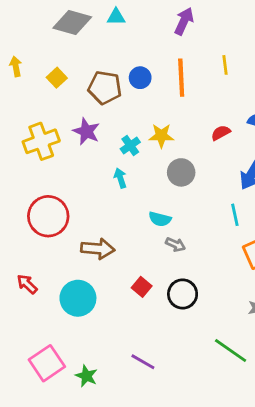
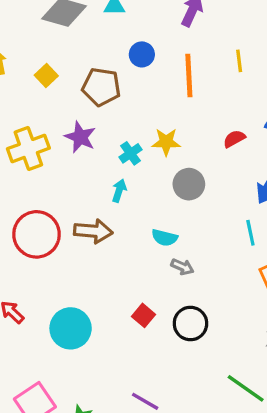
blue circle: (140, 78) -> (142, 54), moved
cyan arrow: (120, 178) -> (119, 191), turned 36
brown arrow: (98, 249) -> (93, 231), moved

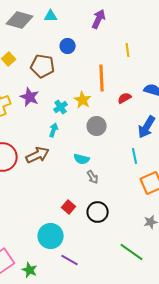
orange line: (189, 76) -> (102, 78), moved
yellow star: (166, 142) -> (83, 100), turned 30
brown arrow: (93, 231) -> (38, 155), turned -30
gray arrow: (182, 267) -> (93, 177), turned 32
cyan circle: (71, 328) -> (51, 236), moved

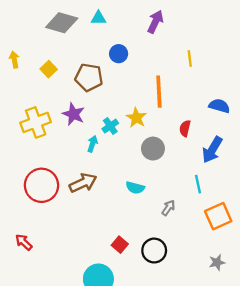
red semicircle: (125, 98) -> (185, 128), moved, turned -48
cyan arrow: (54, 130) -> (92, 144), moved
gray arrow: (93, 177) -> (168, 208), moved, turned -112

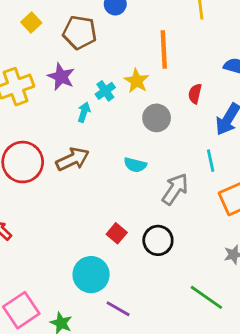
gray arrow: (168, 208) -> (175, 189), size x1.6

